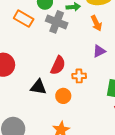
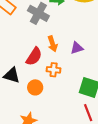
orange arrow: (96, 23) -> (53, 44), moved

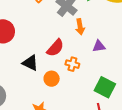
orange arrow: (53, 44) -> (80, 27), moved

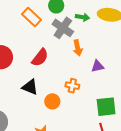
red semicircle: (55, 48) -> (40, 58), moved
green square: (105, 87) -> (106, 107), turned -30

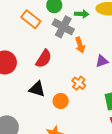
orange cross: (72, 86) -> (79, 83), turned 32

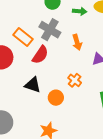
orange rectangle: (31, 19) -> (23, 37), moved
gray cross: (63, 27) -> (50, 30), moved

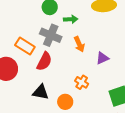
green arrow: (80, 11) -> (71, 19), moved

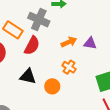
orange arrow: (79, 44) -> (69, 42), moved, turned -91
purple triangle: (102, 58) -> (90, 43), turned 32

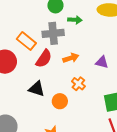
gray cross: (39, 20) -> (53, 33), turned -35
orange arrow: (69, 42) -> (71, 58), moved

